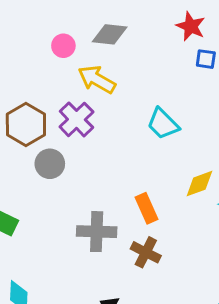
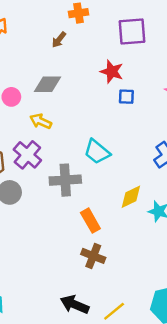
yellow arrow: (97, 79) -> (41, 121), size x0.7
gray cross: (97, 232) -> (65, 180), moved

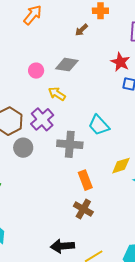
black arrow: (75, 304) -> (62, 246), turned -35

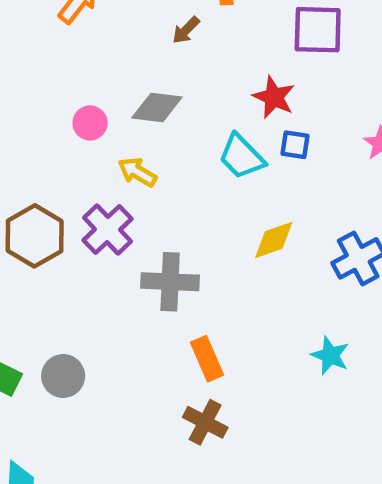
cyan trapezoid: (99, 125) -> (242, 157), moved
gray circle: (23, 148) -> (63, 376), moved
yellow diamond: (121, 166) -> (274, 240), moved

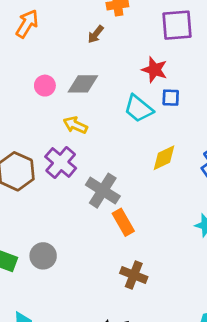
pink circle: (90, 123) -> (45, 86), moved
gray cross: (170, 282) -> (103, 191), turned 36
orange rectangle: (207, 359) -> (123, 222), moved

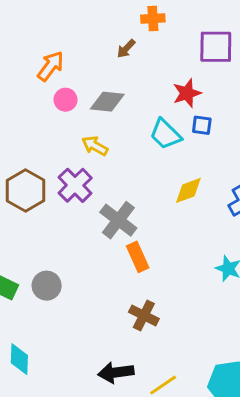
orange arrow: (27, 24) -> (51, 66), moved
red star: (154, 70) -> (187, 93), turned 30

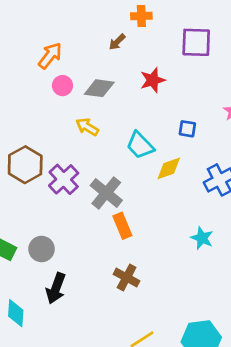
red star: (187, 93) -> (153, 80), moved
blue square: (202, 125) -> (187, 129), moved
cyan trapezoid: (166, 134) -> (140, 145), moved
purple cross: (75, 185) -> (64, 179), moved
black arrow: (116, 372) -> (56, 288), moved, turned -64

